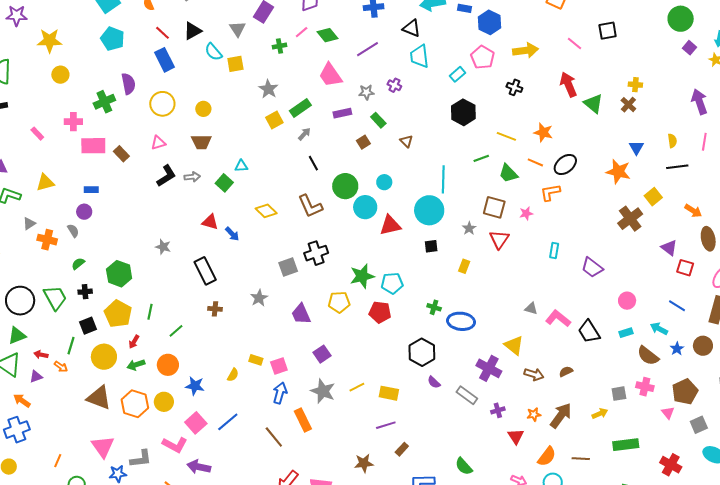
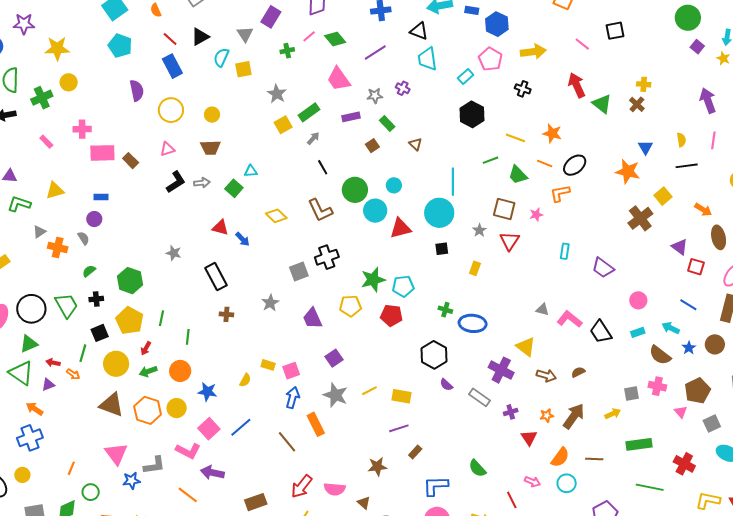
cyan semicircle: (213, 52) -> (221, 57), turned 66
green cross: (104, 102) -> (42, 98), moved
green line: (176, 331) -> (188, 337), turned -42

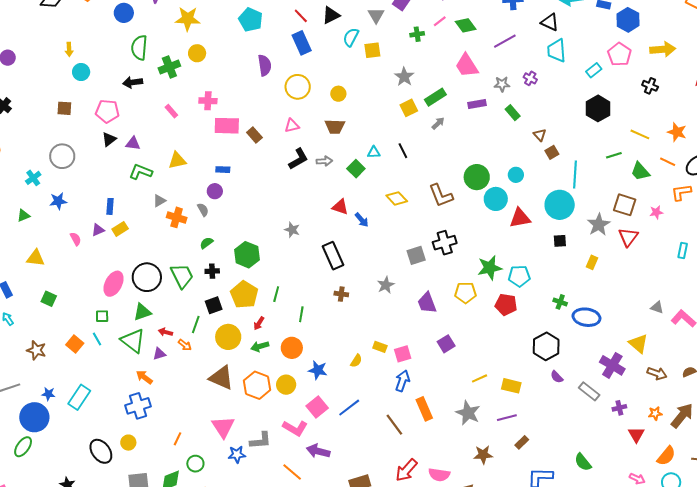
brown square: (372, 146) -> (552, 152), moved
black line: (323, 167) -> (403, 151), moved
gray star: (479, 230) -> (599, 225), size x1.6
gray star: (335, 395) -> (468, 413), moved

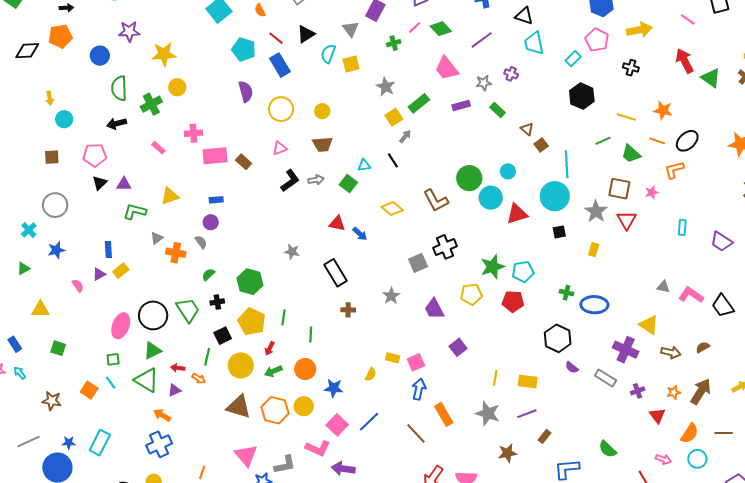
cyan pentagon: (251, 20) -> (244, 50), moved
gray arrow: (438, 123) -> (405, 136), moved
yellow line: (480, 378) -> (495, 378), turned -49

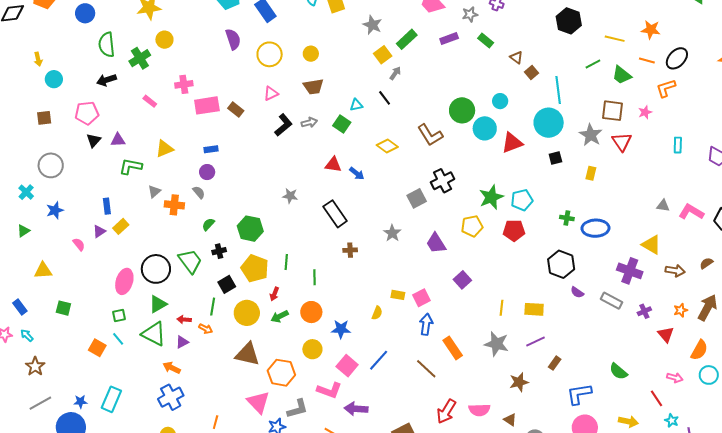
brown star: (52, 401) -> (35, 366), moved, turned 30
orange hexagon: (275, 410) -> (281, 373), moved

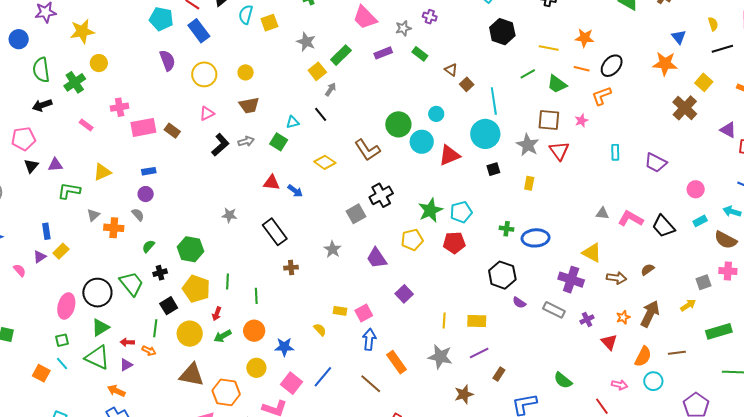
yellow semicircle: (377, 313) -> (320, 330), turned -64

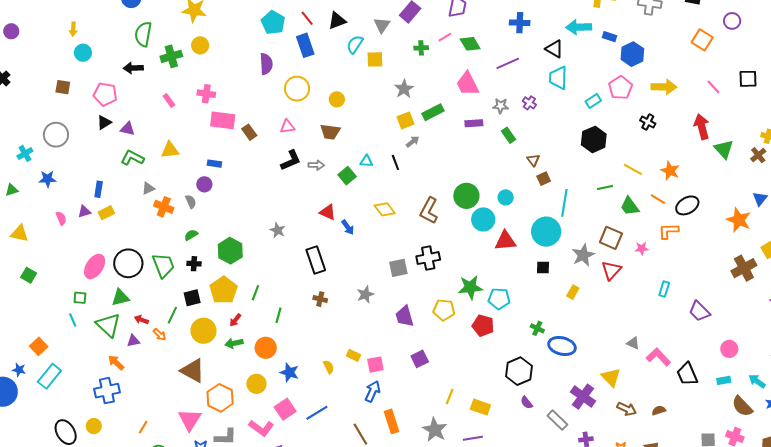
brown L-shape: (367, 150) -> (429, 211), turned 44
orange square: (41, 373) -> (39, 346), moved

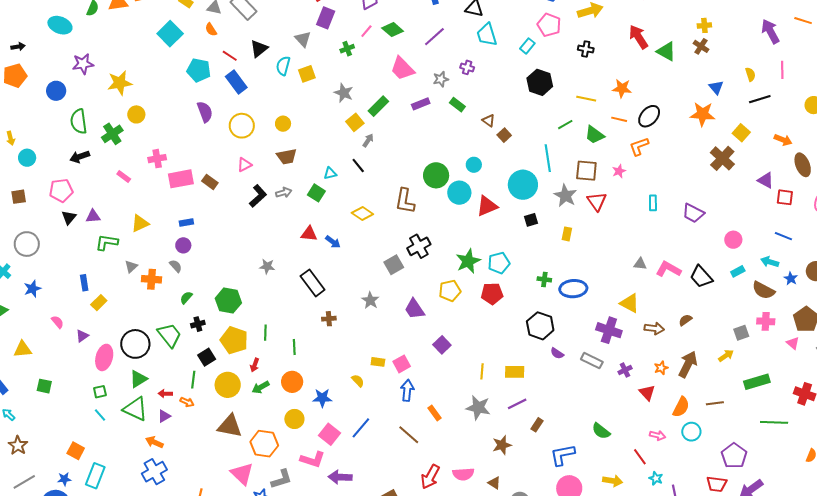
cyan line: (564, 203) -> (548, 158), moved
purple triangle: (84, 212) -> (82, 336), moved
orange rectangle: (391, 421) -> (434, 413), size x0.7

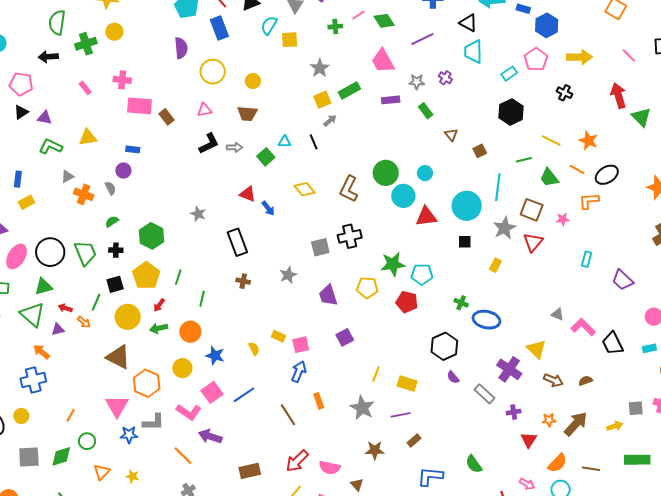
brown square: (504, 135) -> (480, 151), moved

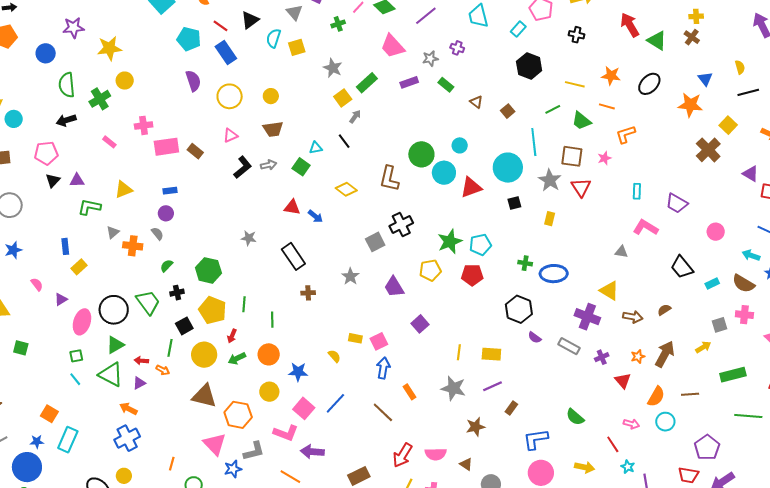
black ellipse: (607, 175) -> (649, 84), moved
pink L-shape: (583, 327) -> (646, 228), moved
cyan rectangle: (649, 348) -> (712, 283), moved

